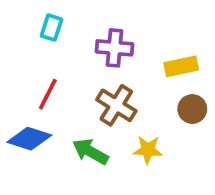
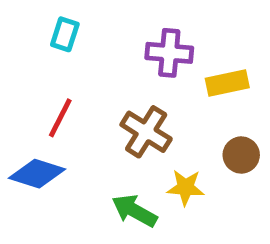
purple cross: (114, 48) -> (169, 53), moved
brown circle: (192, 109) -> (241, 155), moved
green arrow: (90, 152) -> (134, 211), moved

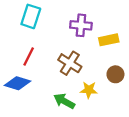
cyan rectangle: (65, 34) -> (31, 16), size x1.5

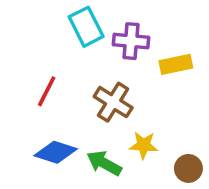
cyan rectangle: (31, 16) -> (86, 27), moved, turned -45
brown circle: (115, 74) -> (188, 168), moved
blue diamond: (17, 83) -> (56, 152), moved

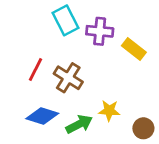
yellow rectangle: (176, 64) -> (134, 49), turned 50
brown cross: (113, 102) -> (68, 78), moved
green arrow: (104, 163) -> (79, 124), turned 124

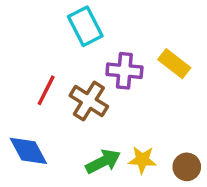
purple cross: (100, 31) -> (124, 71), moved
yellow star: (109, 111) -> (142, 160), moved
blue diamond: (42, 116) -> (28, 151), moved, turned 44

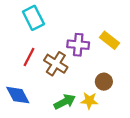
cyan rectangle: (85, 26) -> (33, 18), moved
brown circle: (187, 167) -> (104, 82), moved

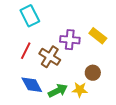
blue diamond: (18, 95) -> (32, 85), moved

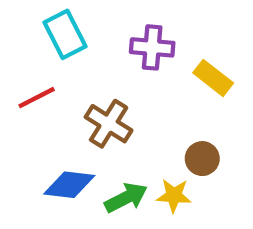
purple cross: (70, 40) -> (152, 47), moved
red line: (26, 51) -> (37, 98), moved, turned 36
blue diamond: (32, 85) -> (69, 185), turned -55

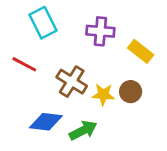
red line: (37, 98) -> (24, 64), turned 55
brown circle: (202, 159) -> (131, 92), moved
yellow star: (174, 196) -> (103, 94), moved

